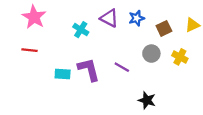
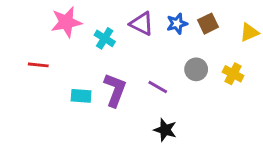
pink star: (34, 17) -> (66, 22), moved, turned 30
brown square: (164, 28) -> (208, 24), moved
purple L-shape: (89, 69) -> (115, 90), turned 35
black star: (147, 100) -> (165, 130), moved

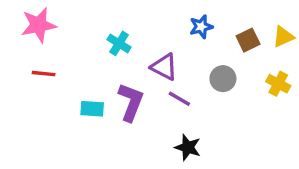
pink star: (66, 22) -> (39, 25), moved
purple triangle: (142, 24) -> (164, 67), moved
brown square: (208, 24) -> (248, 40), moved
yellow cross: (233, 74) -> (278, 84), moved

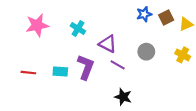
pink star: (39, 25) -> (37, 25), moved
blue star: (201, 27) -> (144, 14), moved
brown square: (248, 40) -> (166, 17), moved
red line: (44, 74) -> (28, 73), moved

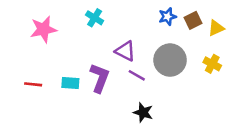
cyan cross: (78, 28) -> (95, 18), moved
gray circle: (146, 52) -> (170, 60), size x1.6

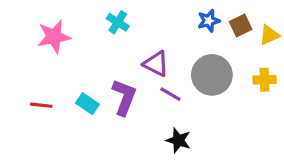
yellow cross: (212, 64) -> (265, 80), turned -30
cyan rectangle: (70, 83) -> (87, 104), turned 30

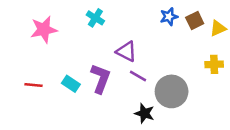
gray circle: (212, 75) -> (172, 91), moved

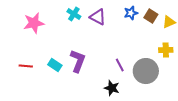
brown square: (195, 20) -> (151, 16), turned -32
purple triangle: (126, 51) -> (98, 17), moved
purple line: (138, 76) -> (120, 65), moved, turned 32
gray circle: (172, 91) -> (146, 71), moved

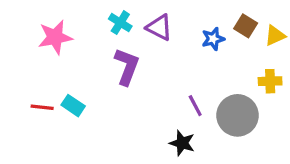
blue star: (131, 13) -> (213, 39), moved
purple L-shape: (78, 61) -> (127, 67), moved
cyan rectangle: (55, 65) -> (73, 106), moved

